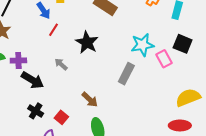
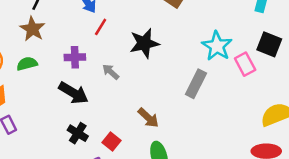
black star: (87, 42) -> (144, 43), turned 30
cyan star: (142, 45) -> (217, 46), turned -30
purple cross: (18, 60) -> (75, 57), moved

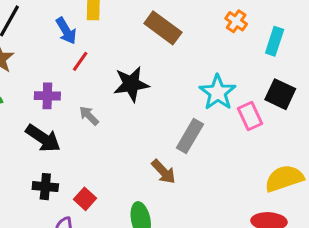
brown arrow: (148, 118) -> (163, 172), moved
black cross: (78, 133) -> (45, 187), turned -30

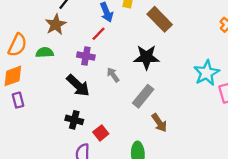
brown rectangle: (163, 28) -> (160, 19), moved
red line: (80, 61) -> (98, 34), moved
gray rectangle: (190, 136) -> (143, 96), moved

